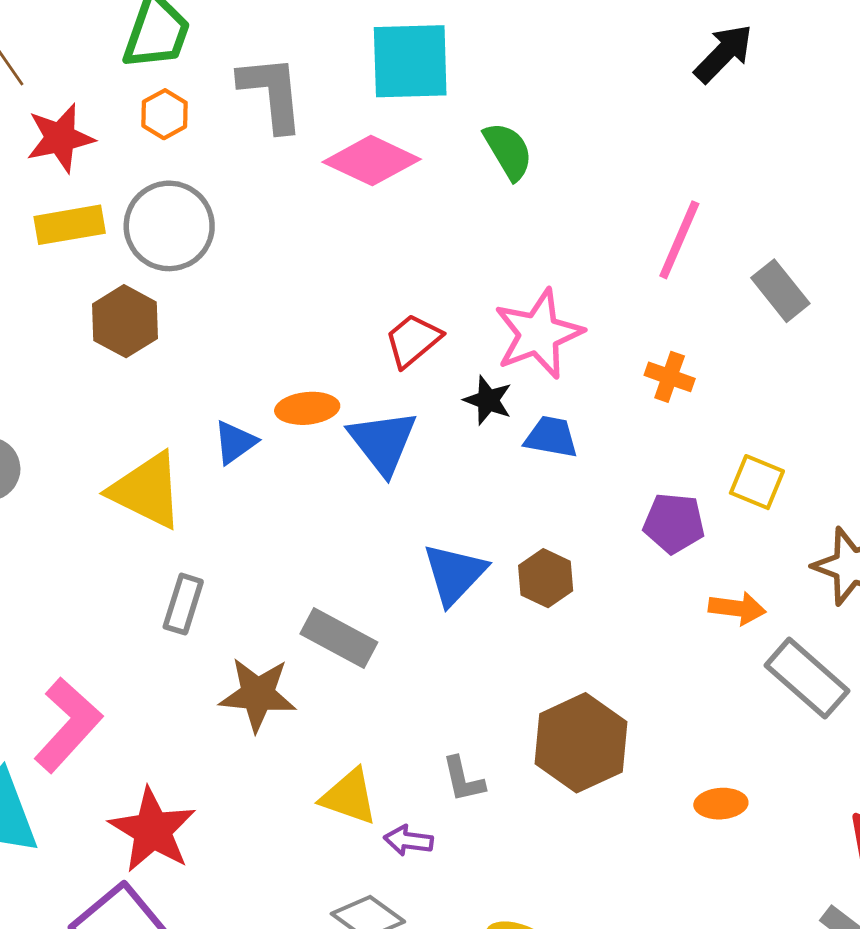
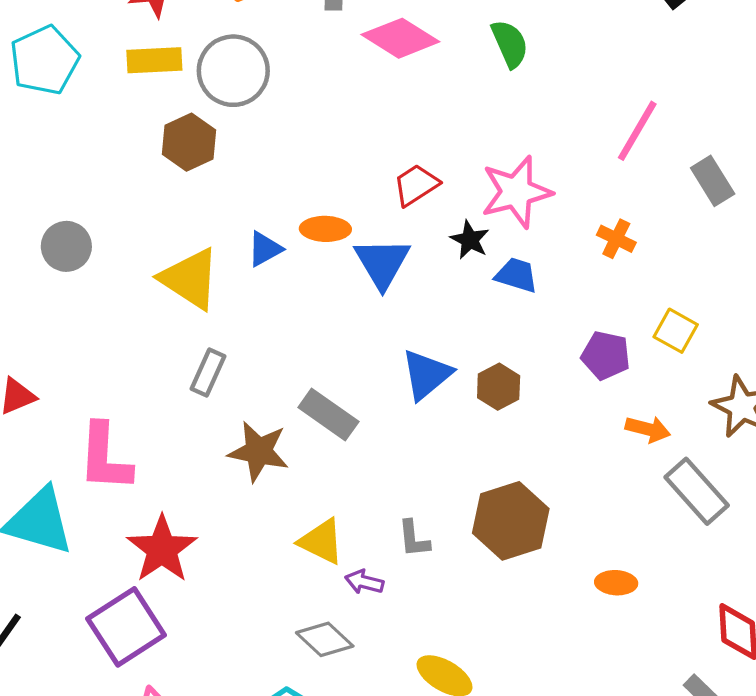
pink L-shape: (68, 725) -> (105, 457), turned 134

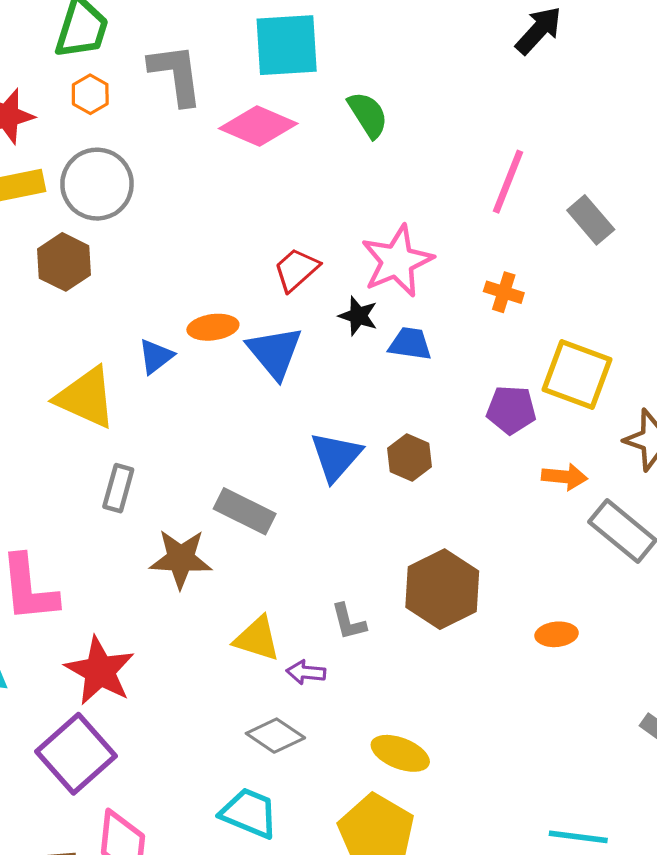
yellow square: (676, 331) -> (577, 375), size x1.6

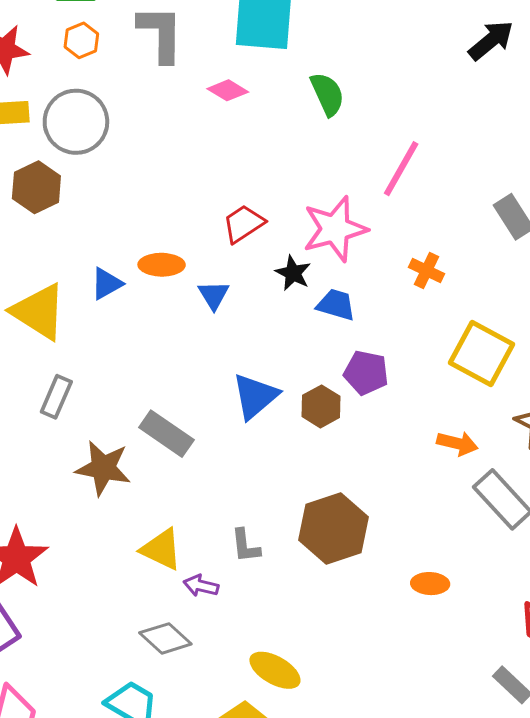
pink diamond: (258, 126) -> (228, 90), size x0.6
pink line: (508, 182) -> (401, 169), moved
blue triangle: (275, 352) -> (214, 295), size x0.6
purple pentagon: (511, 410) -> (366, 373), moved

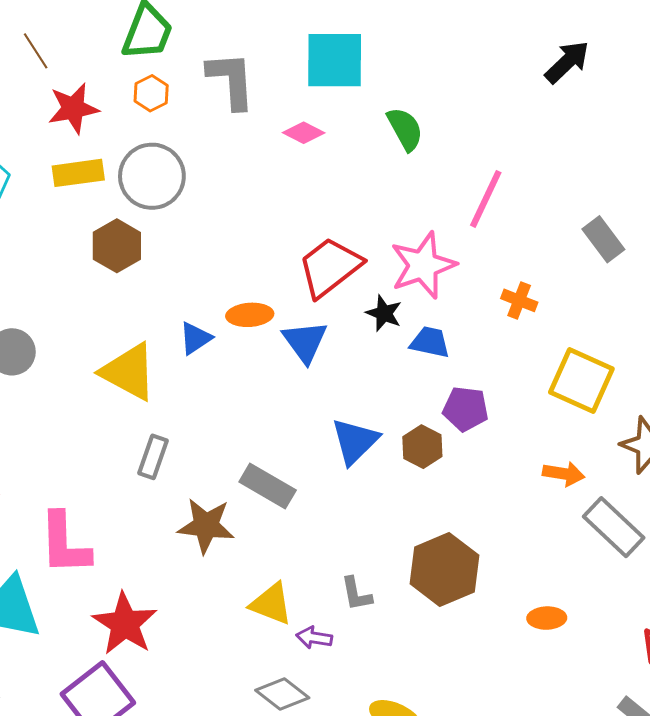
red trapezoid: (244, 224) -> (330, 267), size x1.5
blue triangle: (214, 295) -> (305, 342), size x1.4

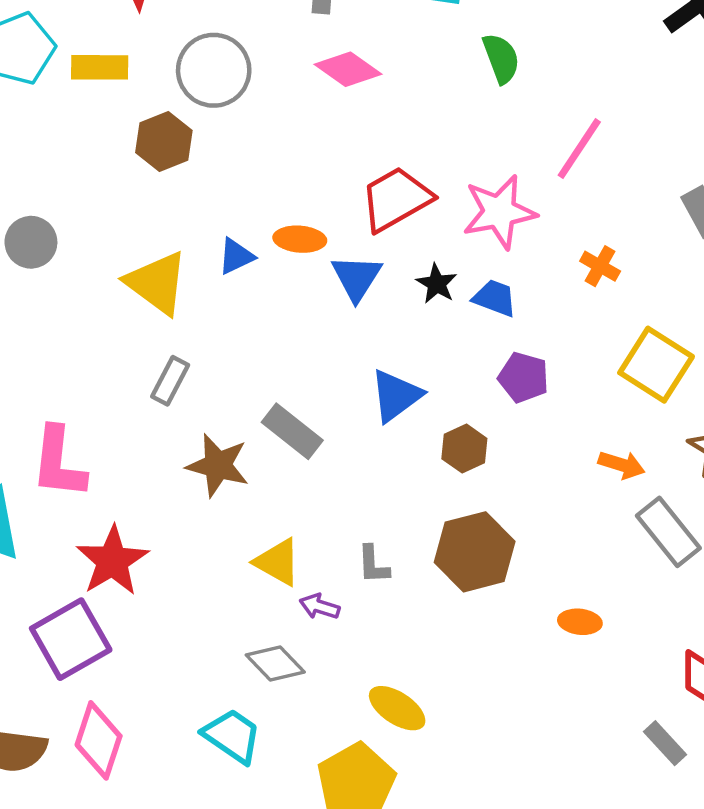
pink diamond: (304, 133) -> (348, 69), moved, size x1.4
yellow rectangle: (78, 173) -> (100, 67), moved
black star: (384, 313) -> (437, 284), moved
brown hexagon: (422, 447) -> (464, 449), moved

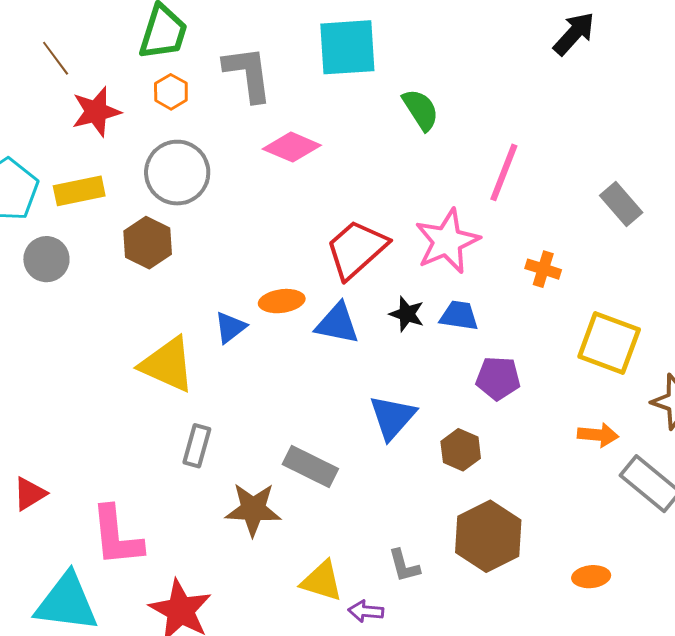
gray circle: (31, 242) -> (46, 259), moved
blue triangle: (357, 278) -> (337, 324), turned -39

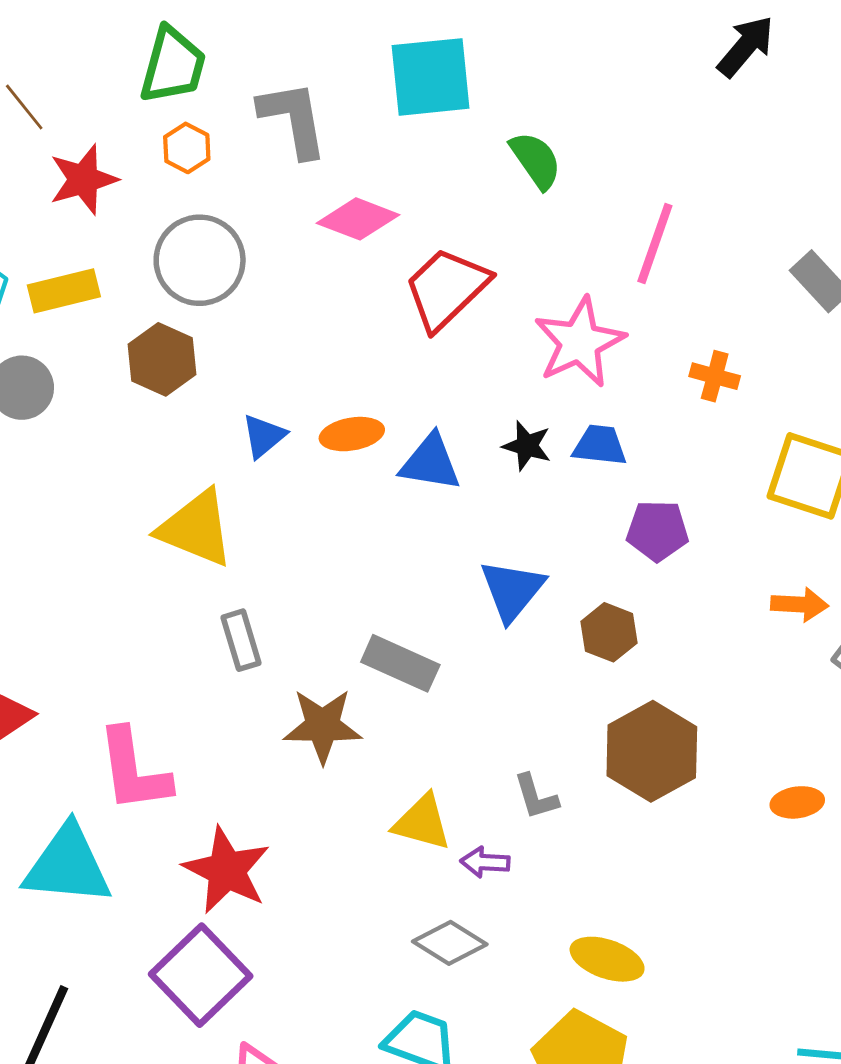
red trapezoid: (356, 249) -> (446, 288), moved
blue triangle: (230, 327) -> (264, 436), moved
gray rectangle: (197, 446) -> (241, 640), turned -30

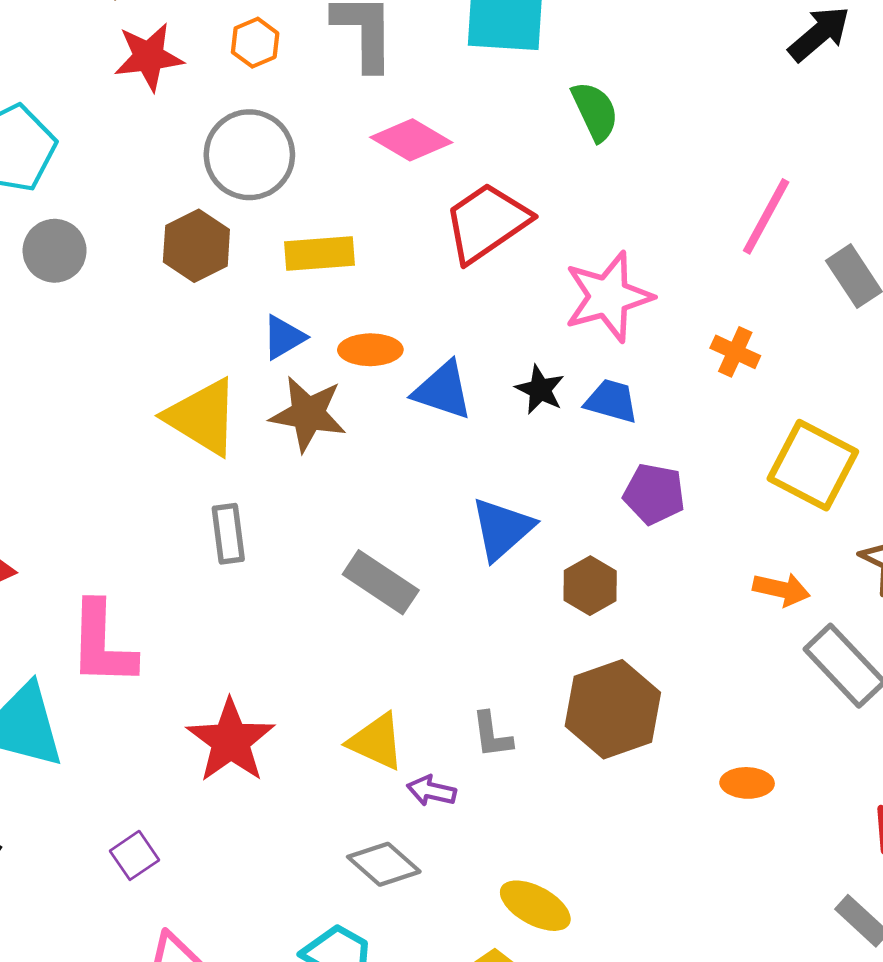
pink line: (655, 243) -> (766, 216), moved
yellow rectangle: (64, 291) -> (320, 254), moved
brown star: (323, 726) -> (308, 414), moved
red star: (226, 870) -> (231, 741), moved
purple square: (201, 975) -> (134, 855), size x0.5

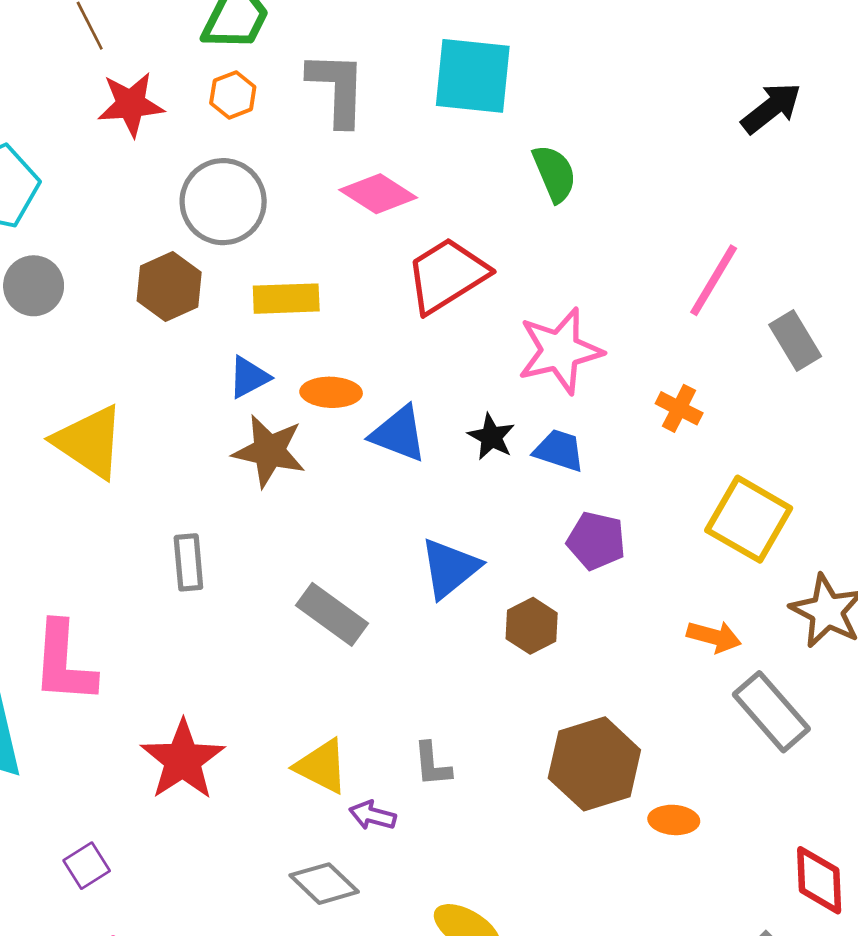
yellow triangle: (202, 417) -> (89, 442), moved
brown hexagon: (613, 709) -> (594, 764), moved

